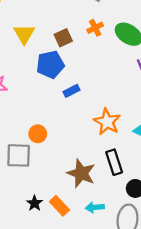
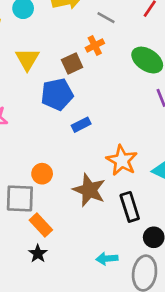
orange cross: (95, 28) -> (95, 45), moved
brown star: (81, 173) -> (89, 190), moved
orange rectangle: (59, 206) -> (41, 225), moved

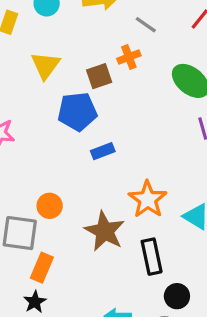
orange rectangle: (41, 225) -> (42, 268), turned 60

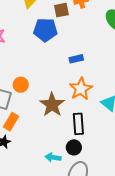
blue rectangle: (103, 151) -> (76, 59), moved
black circle: (177, 296) -> (74, 147), moved

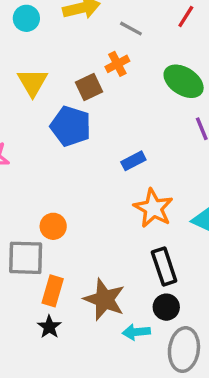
blue pentagon: (45, 30) -> (71, 126), turned 30
brown star: (52, 105) -> (104, 299), moved

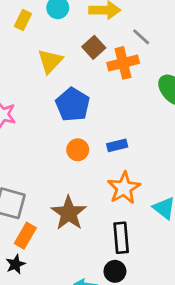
orange cross: (117, 64) -> (123, 63), size x1.5
brown square: (89, 87) -> (94, 47), moved, turned -30
orange circle: (53, 226) -> (78, 150), moved
brown star: (104, 299) -> (69, 213), moved

